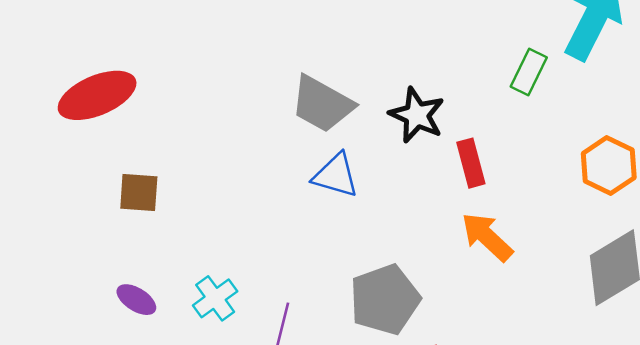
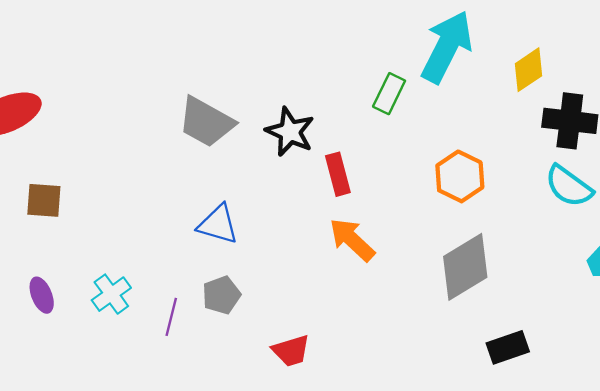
blue triangle: (336, 175) -> (218, 224), moved
purple ellipse: (136, 300) -> (42, 295), turned 36
gray pentagon: (385, 300) -> (221, 295), moved, size x0.6

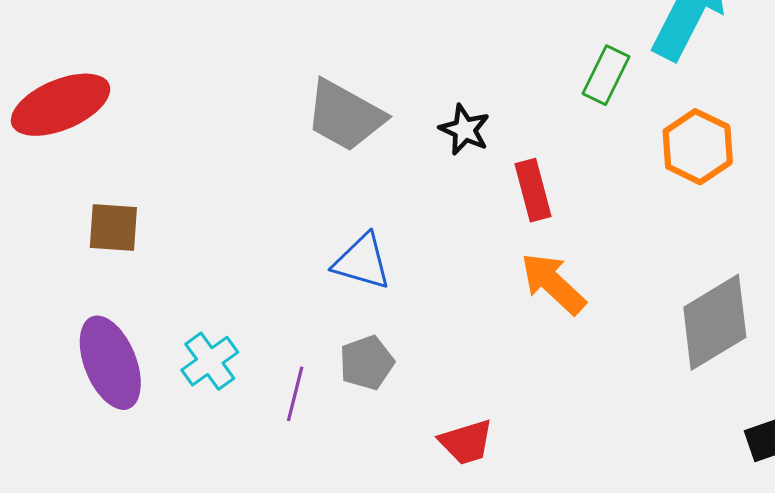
black star: (290, 132) -> (465, 130), size x0.7
orange hexagon: (460, 176) -> (698, 147), moved
purple ellipse: (42, 295) -> (110, 363), size x1.8

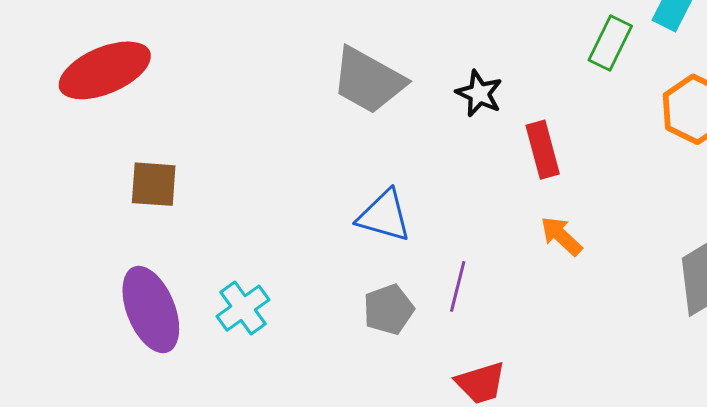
orange arrow: (553, 283) -> (561, 236), size x0.7
purple line: (295, 394) -> (458, 286), moved

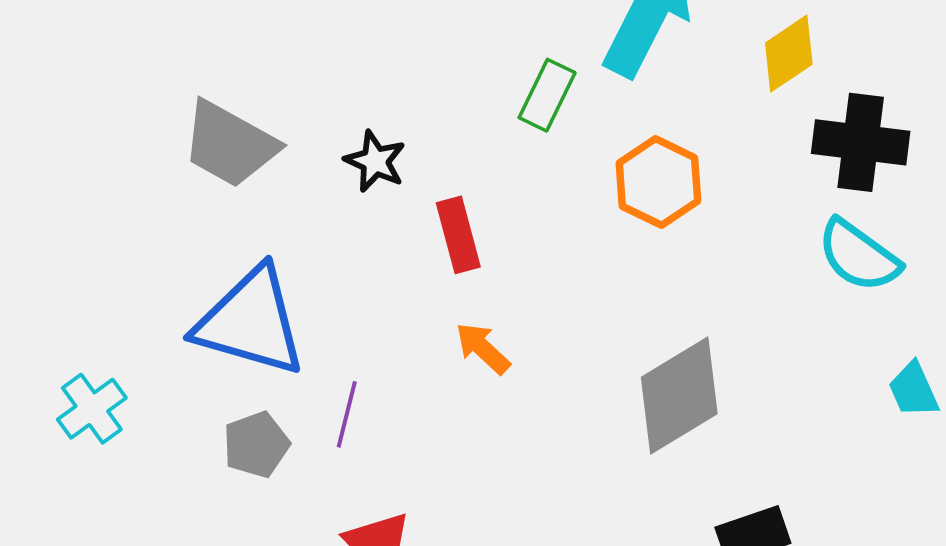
blue triangle: (384, 216) -> (250, 322), size x1.6
cyan cross: (243, 308) -> (92, 409), moved

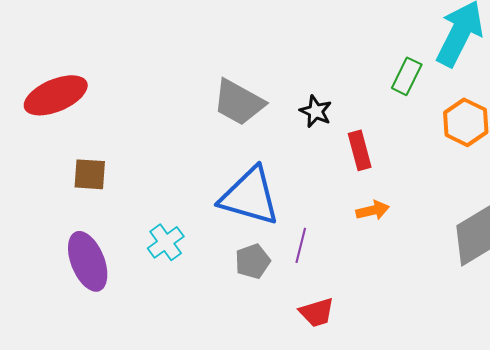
orange arrow: (483, 348) -> (373, 210), turned 124

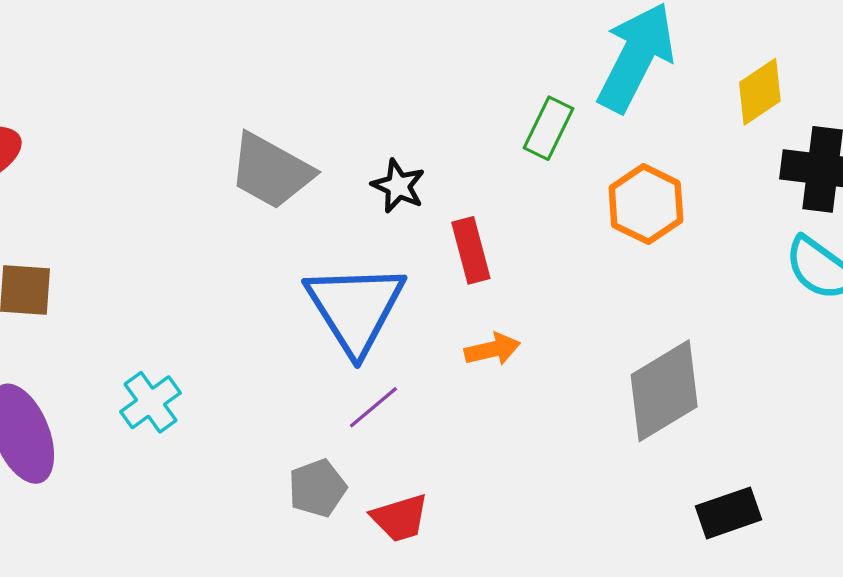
blue triangle: (250, 196) -> (355, 308), moved, turned 42
purple line: (301, 245) -> (373, 407), turned 36
gray pentagon: (253, 261) -> (317, 488), moved

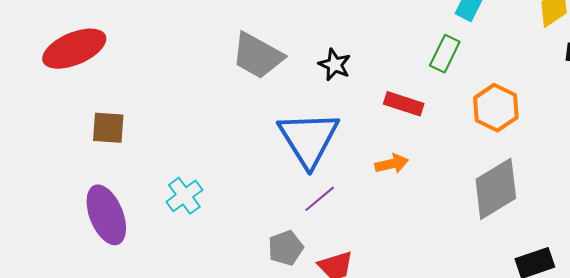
green rectangle: (548, 128) -> (445, 54), moved
orange hexagon: (646, 204) -> (496, 108), moved
red rectangle: (471, 250) -> (404, 104), moved, turned -57

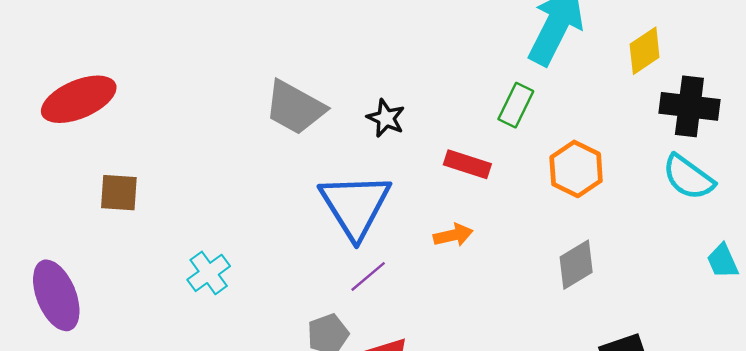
gray diamond: (496, 189) -> (576, 265), size x0.7
purple ellipse: (106, 215) -> (56, 295), moved

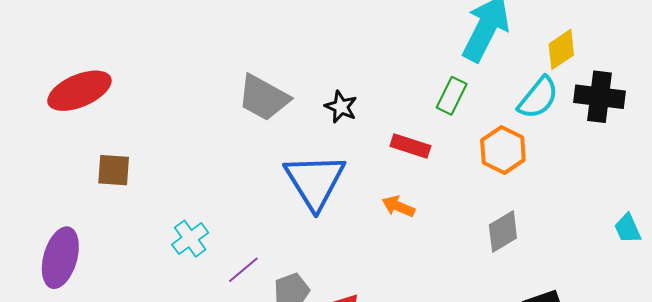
cyan semicircle: (688, 177) -> (538, 98), moved, turned -87
orange arrow: (453, 235) -> (398, 206), turned -144
purple line: (368, 276) -> (243, 270), moved
purple ellipse: (56, 295) -> (60, 258), turned 38

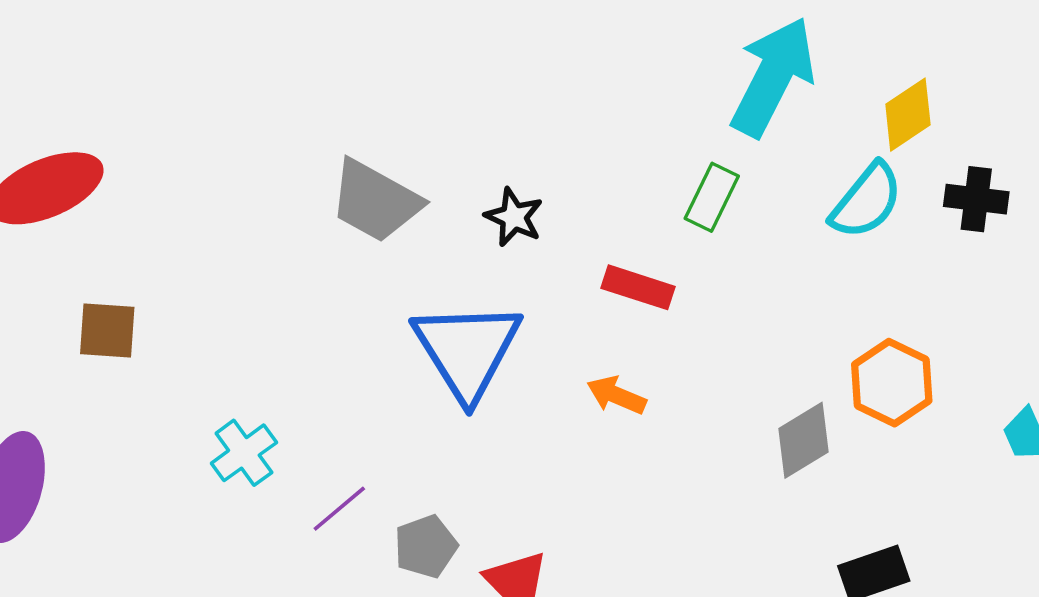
black cross: (600, 97) -> (976, 199), size x0.7
orange hexagon: (503, 150) -> (892, 383), moved

